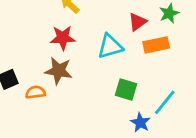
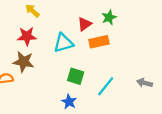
blue star: (140, 122) -> (69, 102), moved

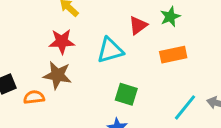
orange rectangle: (99, 42) -> (173, 55), moved
cyan line: (106, 86) -> (185, 107), moved

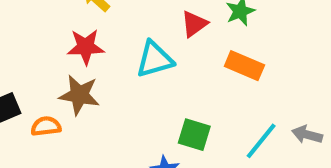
orange rectangle: (173, 55) -> (244, 66), turned 35
green square: (126, 94) -> (194, 135), moved

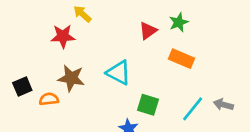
red star: (86, 47) -> (63, 36), moved
cyan triangle: (155, 59) -> (119, 73), moved, turned 44

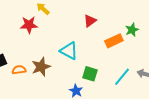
green star: (179, 22) -> (132, 30), moved
orange rectangle: (181, 59) -> (114, 41), turned -48
brown star: (71, 78) -> (41, 67), moved, turned -30

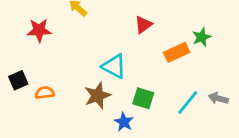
red star: (29, 25) -> (39, 30), moved
brown star: (41, 67) -> (97, 96), moved

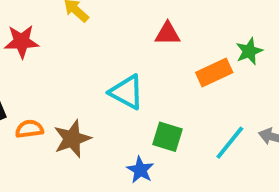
red triangle: (143, 25) -> (168, 34), turned 36
brown star: (97, 96) -> (72, 139), moved

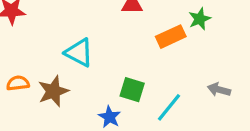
cyan triangle: (127, 92) -> (79, 53), moved
cyan line: (230, 143) -> (169, 107), moved

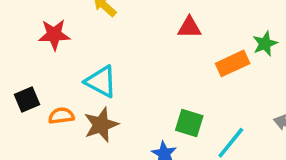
cyan triangle: (79, 53) -> (101, 81), moved

